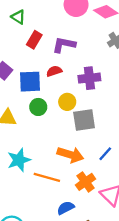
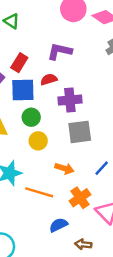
red rectangle: (34, 40) -> (19, 63), moved
purple cross: (89, 78) -> (70, 100), moved
yellow circle: (67, 102) -> (38, 141), moved
orange arrow: (70, 155) -> (64, 168), size x0.7

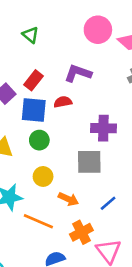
purple cross: (70, 100) -> (103, 128), moved
yellow circle: (38, 141) -> (43, 176), moved

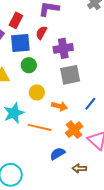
red semicircle: (63, 102) -> (41, 33), turned -40
purple cross: (103, 128) -> (63, 48), moved

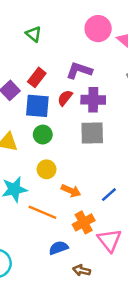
purple cross: (63, 48) -> (93, 100), moved
gray square: (70, 75) -> (92, 133), moved

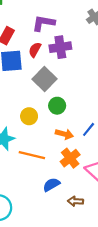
gray square: (92, 133) -> (44, 79), moved, turned -35
green circle: (43, 135) -> (57, 106), moved
orange arrow: (71, 191) -> (64, 134), moved

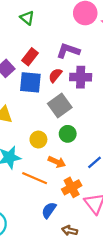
orange arrow: (64, 134) -> (57, 162), moved
blue semicircle: (51, 185) -> (49, 210), turned -35

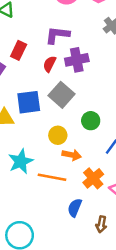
blue square: (30, 82) -> (29, 102), moved
green circle: (68, 134) -> (91, 121), moved
yellow circle: (38, 140) -> (58, 135), moved
brown arrow: (70, 231) -> (101, 224), turned -80

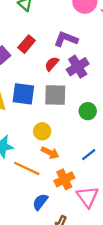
purple cross: (77, 60) -> (78, 67), turned -35
gray square: (61, 95) -> (55, 95), turned 35
green circle: (91, 121) -> (88, 111), moved

